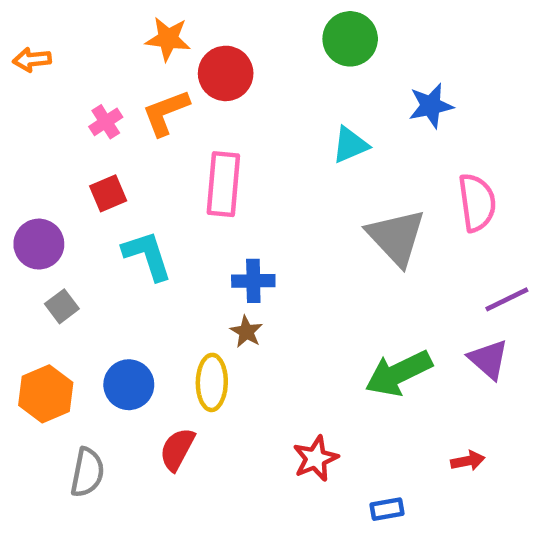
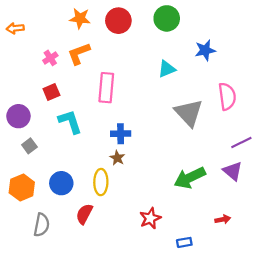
red circle: (226, 73) -> (118, 21), moved

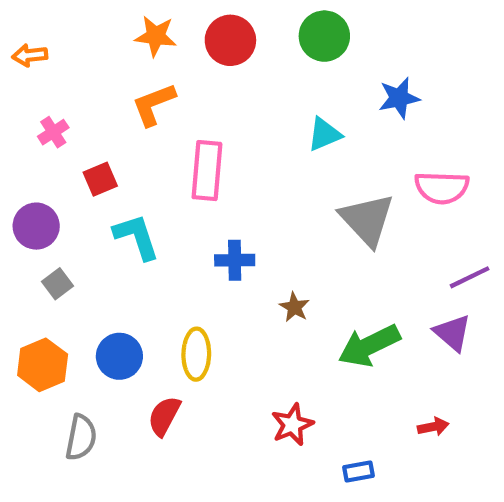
pink cross: (50, 58) -> (53, 132), moved
pink semicircle: (227, 96) -> (442, 188), turned 100
brown star: (117, 158) -> (294, 307), moved

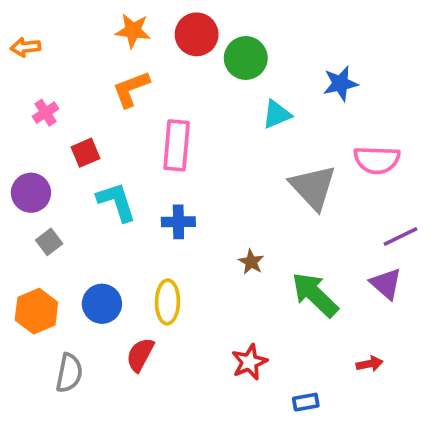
green circle: (324, 36) -> (246, 58), moved
blue cross: (235, 260) -> (178, 222), moved
green arrow: (369, 346) -> (315, 295), turned 70

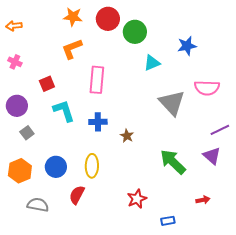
pink cross: (46, 113) -> (15, 62), moved, turned -32
brown star: (251, 262) -> (127, 136), moved
gray semicircle: (69, 373) -> (38, 205), turned -90

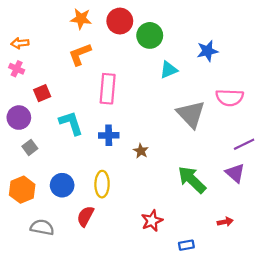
orange arrow: (14, 26) -> (20, 43), moved
red square: (47, 84) -> (42, 93), moved

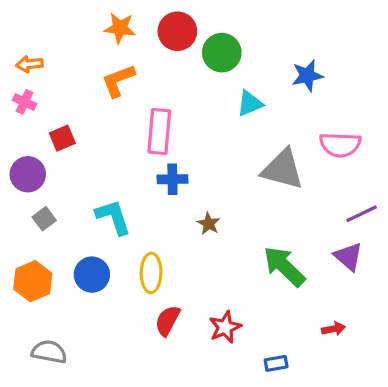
gray triangle: (191, 114) -> (283, 169), turned -32
cyan L-shape: (71, 123) -> (113, 217), moved
blue cross: (109, 135) -> (172, 179), moved
red semicircle: (85, 216) -> (168, 321), moved
gray semicircle: (42, 227) -> (49, 352), moved

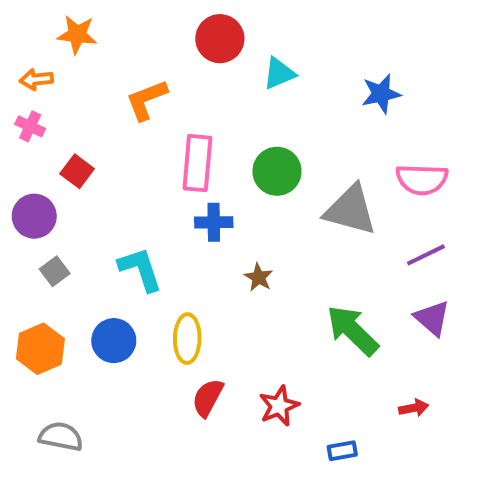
orange star: (120, 28) -> (77, 35), moved
green circle: (222, 53) -> (277, 171), moved
cyan triangle: (250, 104) -> (279, 73), moved
red square: (62, 138) -> (77, 171), turned -30
purple line: (362, 214) -> (426, 255), moved

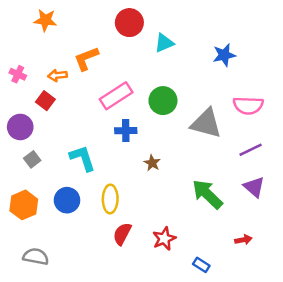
orange arrow: (36, 79) -> (57, 75), moved
pink rectangle: (197, 163) -> (116, 96), turned 52
blue rectangle: (342, 451) -> (201, 265), turned 42

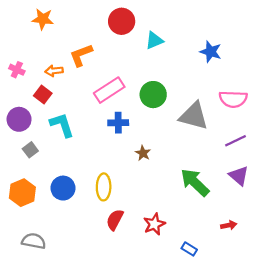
blue star: (224, 55) -> (211, 52), turned 30
cyan L-shape: (83, 158) -> (62, 125), moved

